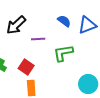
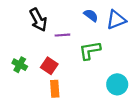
black arrow: (16, 25) -> (38, 20), turned -75

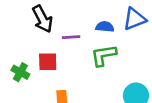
blue semicircle: (91, 15) -> (105, 27), moved, turned -32
red square: (49, 66) -> (48, 62), moved, turned -35

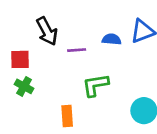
green L-shape: (103, 55) -> (95, 85), moved
red square: (48, 62) -> (20, 59), moved

